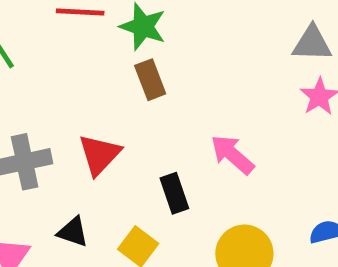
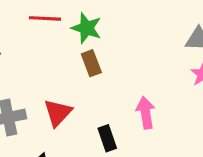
pink arrow: (232, 155) -> (146, 113), turned 40

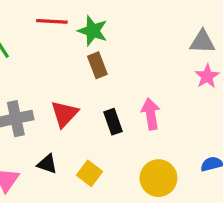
black rectangle: (107, 138) -> (113, 122), moved

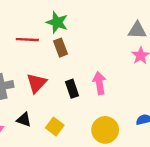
red line: (52, 21) -> (27, 40), moved

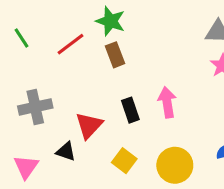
red line: (27, 40) -> (71, 44), turned -40
red triangle: (36, 83) -> (89, 125), moved
yellow square: (55, 126) -> (124, 161), moved

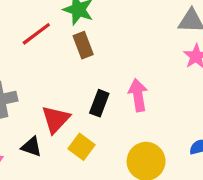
black rectangle: (130, 110) -> (99, 103), turned 40
yellow square: (124, 161) -> (82, 147), moved

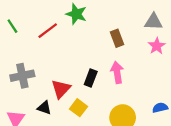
brown rectangle: (83, 45) -> (117, 38), moved

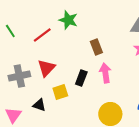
brown rectangle: (117, 38) -> (96, 47), moved
red triangle: (61, 89) -> (46, 68), moved
yellow square: (79, 108) -> (60, 92), moved, turned 35

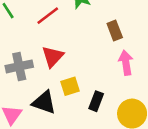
black rectangle: (81, 78) -> (96, 101), moved
black triangle: (39, 105) -> (44, 102), size x1.5

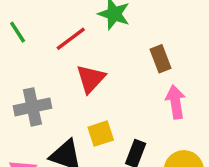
red triangle: (53, 57) -> (91, 79), moved

